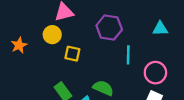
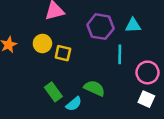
cyan triangle: (160, 29) -> (133, 25), moved
yellow circle: (52, 35) -> (42, 44), moved

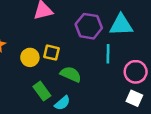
cyan triangle: (133, 25) -> (121, 25), size x1.5
yellow circle: (42, 44) -> (30, 57), moved
green semicircle: (94, 88) -> (71, 74), moved

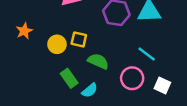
cyan line: (108, 54) -> (147, 54), moved, turned -54
pink circle: (136, 72) -> (132, 78), moved

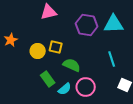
cyan line: (147, 54) -> (112, 59), turned 35
pink circle: (132, 78) -> (86, 87), moved

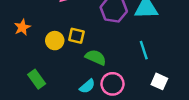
green rectangle: (48, 79) -> (37, 79), moved

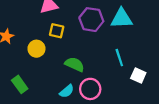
yellow square: (76, 36) -> (57, 31), moved
white square: (159, 81) -> (138, 76), moved

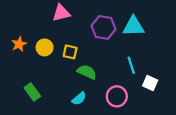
yellow square: (57, 31) -> (70, 52), moved
yellow circle: (36, 49) -> (45, 47), moved
pink circle: (90, 89) -> (117, 96), moved

